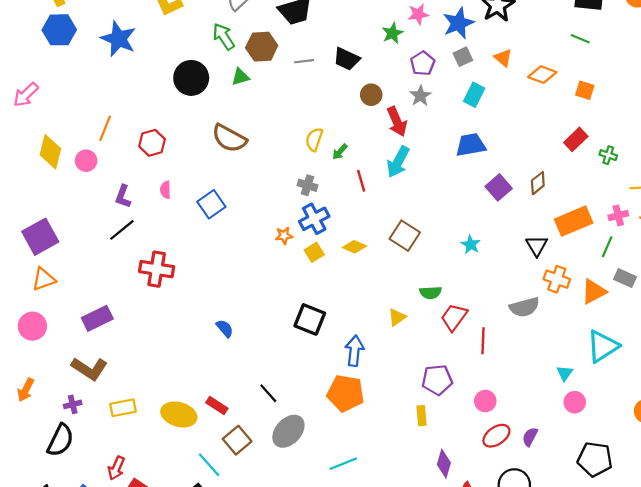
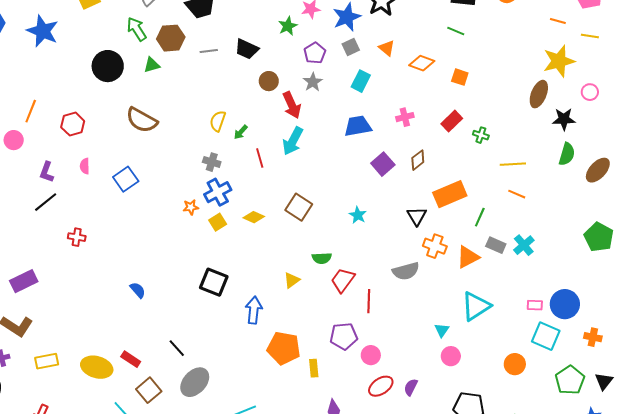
pink cross: (618, 215) -> (405, 117), moved
red cross: (157, 269) -> (77, 237), size x0.6
purple pentagon: (437, 380) -> (344, 336), moved
orange pentagon: (345, 393) -> (284, 348), moved

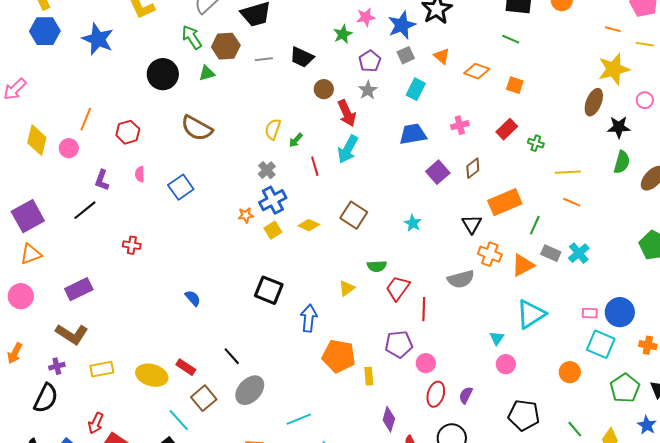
gray cross: (212, 162) -> (267, 170), turned 30
black line: (46, 202) -> (85, 210), moved
red ellipse: (381, 386) -> (436, 394), turned -40

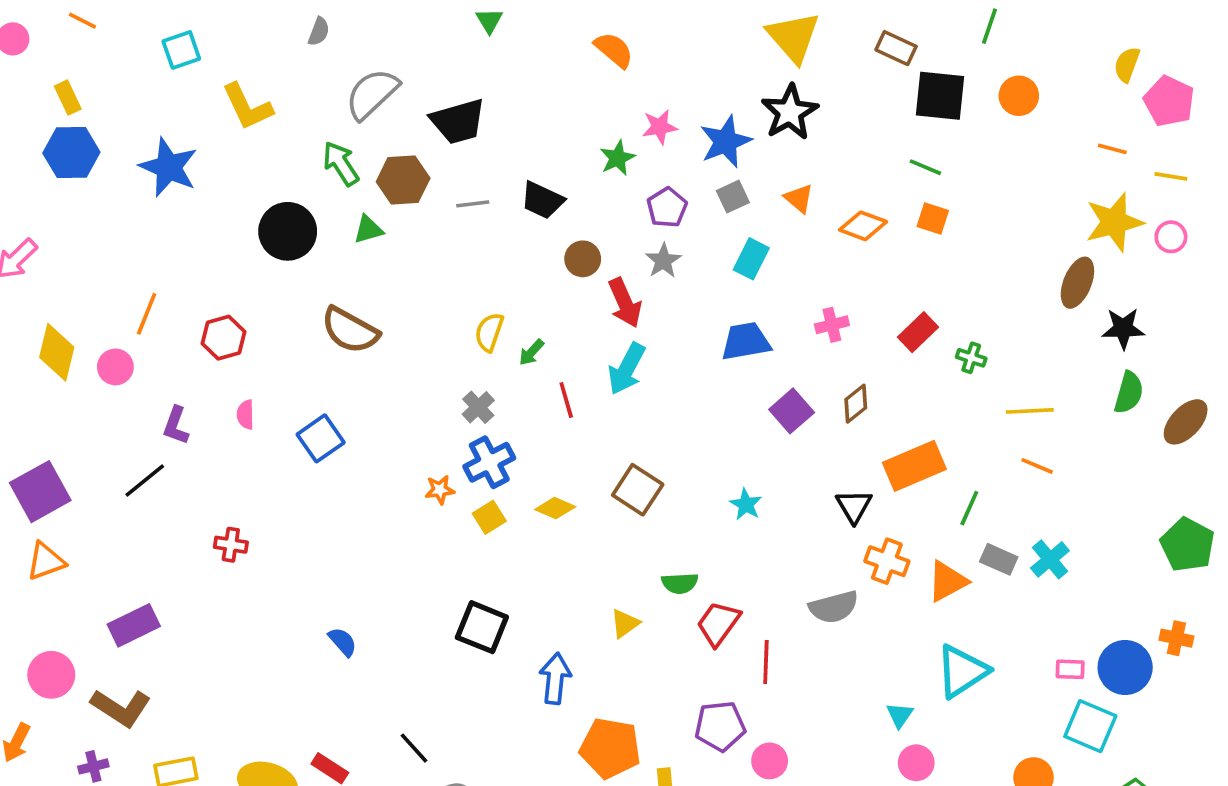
orange square: (515, 85) -> (933, 219), moved
pink circle: (645, 100) -> (1171, 237), moved
pink circle: (21, 296) -> (51, 675), moved
orange cross: (648, 345) -> (1176, 638), moved

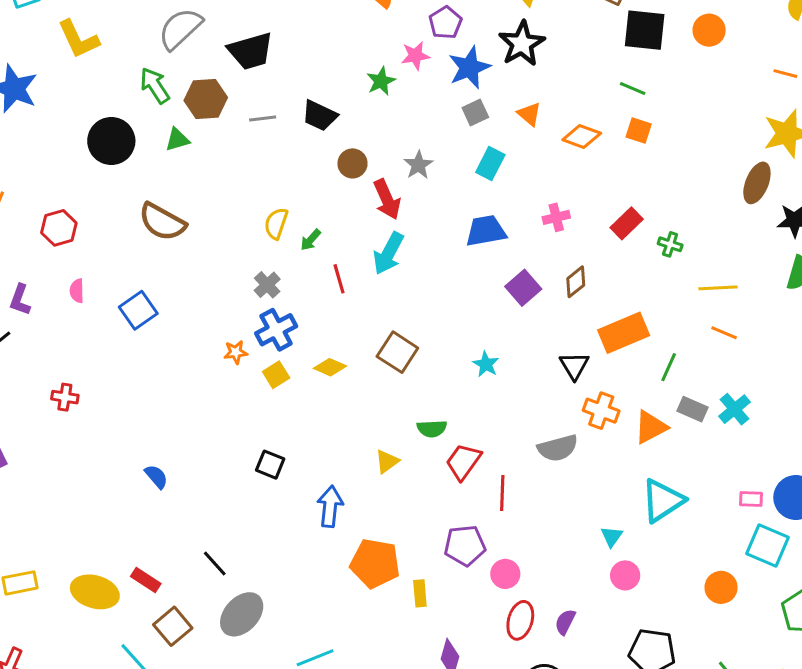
purple pentagon: (667, 208) -> (445, 23), moved
black square: (482, 627) -> (270, 465), size x0.7

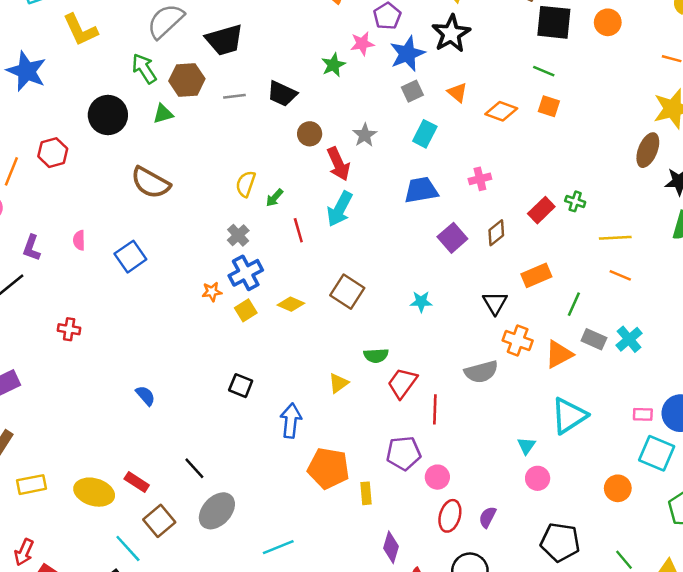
red rectangle: (627, 223) -> (541, 210), moved
red hexagon: (59, 228) -> (53, 153), moved
orange rectangle: (624, 333) -> (536, 275), size x0.7
cyan star: (486, 364) -> (421, 302), turned -30

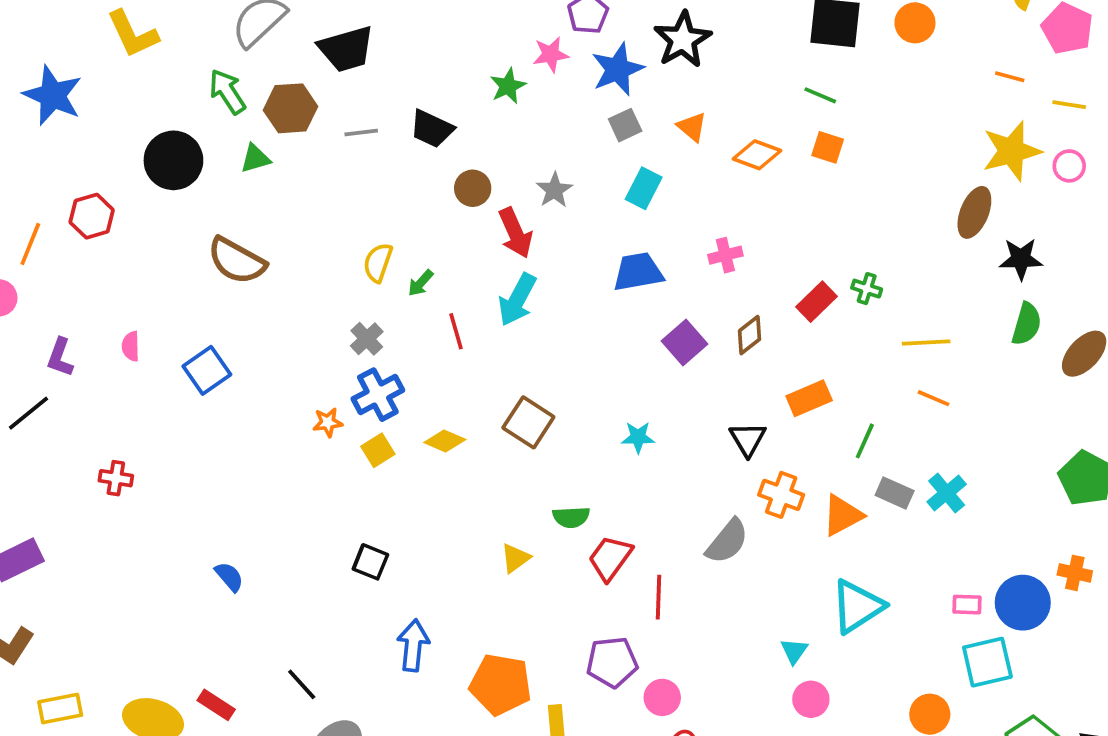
gray semicircle: (481, 372) -> (727, 541), turned -36
blue arrow: (291, 421) -> (413, 645), moved
cyan square: (657, 453) -> (987, 662), turned -36

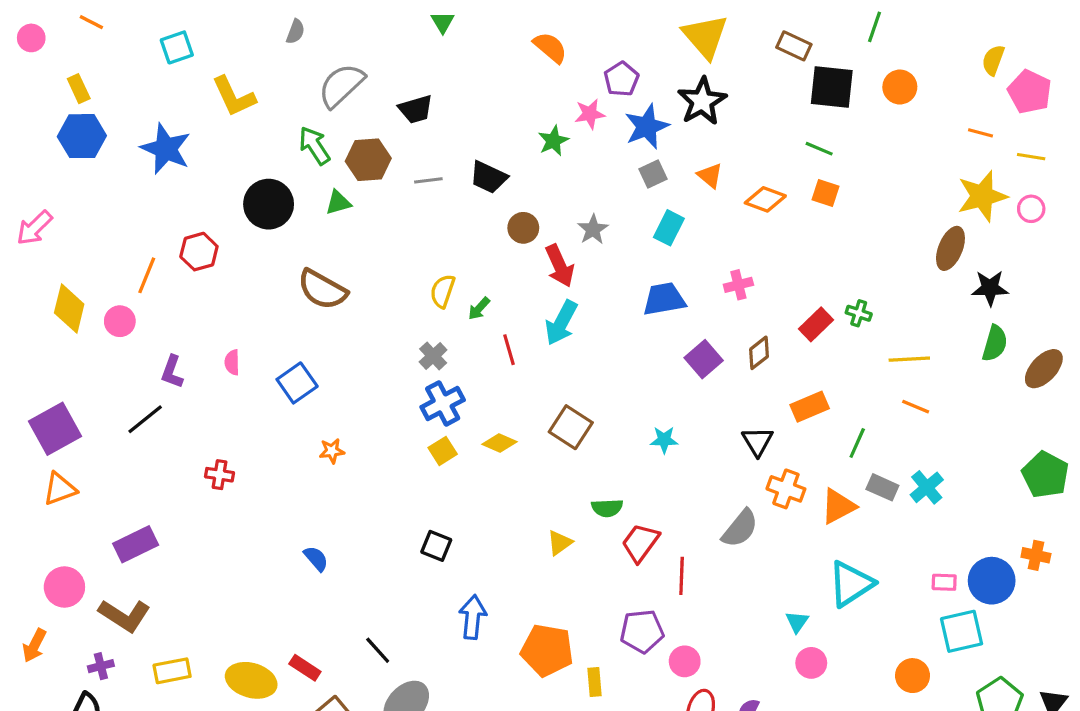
black trapezoid: (346, 49) -> (416, 109), size x0.7
orange star: (328, 422) -> (332, 451), moved

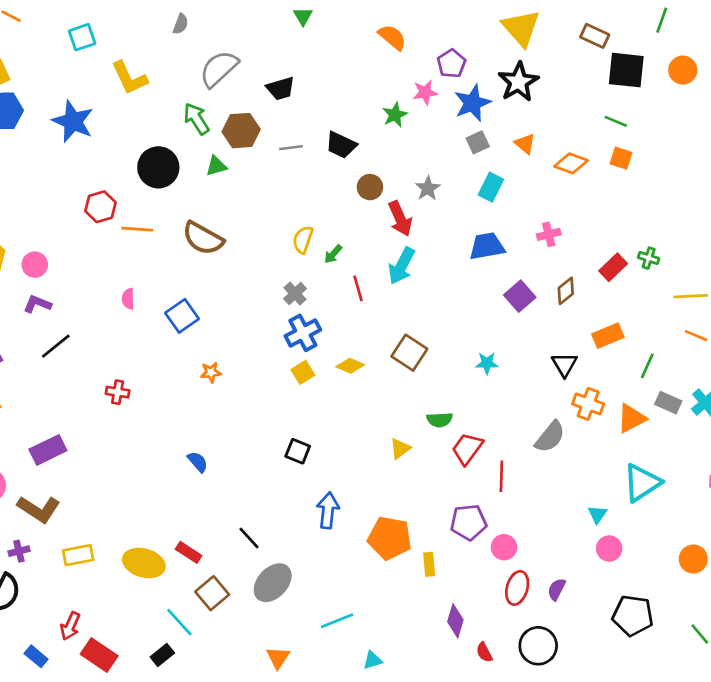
orange line: (147, 275) -> (137, 229), moved, turned 72
purple L-shape: (172, 372) -> (37, 304), moved, turned 92

